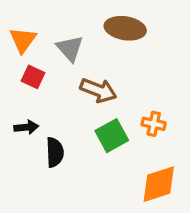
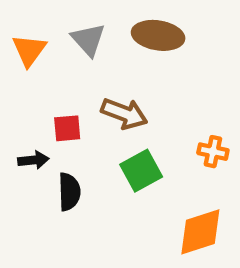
gray triangle: (70, 48) -> (88, 40), moved
red square: (33, 77) -> (67, 128), moved, turned -30
orange cross: (154, 124) -> (213, 152), moved

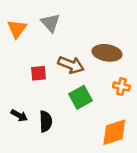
brown ellipse: (158, 35) -> (107, 53), moved
black arrow: (33, 160) -> (19, 115), moved, turned 35
black semicircle: (69, 192) -> (46, 121), moved

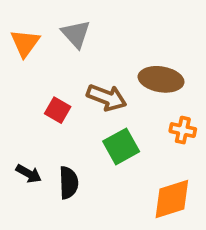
red square: (38, 73) -> (58, 110), turned 35

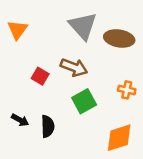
gray triangle: (76, 34) -> (83, 26), moved, size x1.4
brown ellipse: (161, 79) -> (119, 38), moved

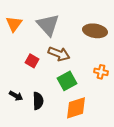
gray triangle: (83, 26) -> (48, 25), moved
orange diamond: (119, 138) -> (76, 108), moved

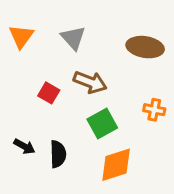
gray triangle: (48, 25) -> (73, 38), size x0.7

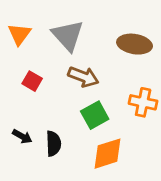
gray triangle: (73, 38) -> (68, 36), size x1.4
red square: (49, 93) -> (32, 81), moved
orange cross: (154, 110) -> (143, 102), size x1.4

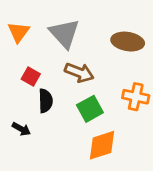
black semicircle: (53, 144) -> (46, 101), moved

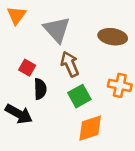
orange triangle: (19, 32) -> (16, 15), moved
brown arrow: (79, 72) -> (70, 64), turned -135
black arrow: (21, 129) -> (19, 114), size x1.6

